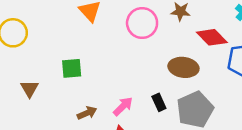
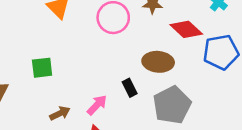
black rectangle: (159, 102) -> (130, 88), moved

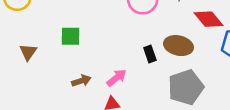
black rectangle: (130, 88) -> (150, 54), moved

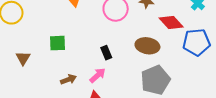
black rectangle: (150, 54) -> (106, 53), moved

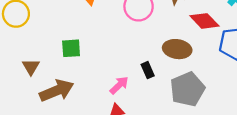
black rectangle: (106, 53) -> (148, 70), moved
brown arrow: (68, 79) -> (57, 91), moved, size x1.8

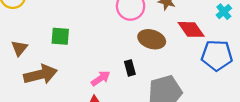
brown ellipse: (177, 49) -> (152, 39), moved

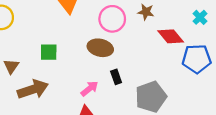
brown ellipse: (152, 39) -> (100, 48), moved

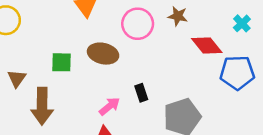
brown ellipse: (100, 48) -> (103, 54), moved
brown arrow: (33, 89) -> (42, 106), turned 108

